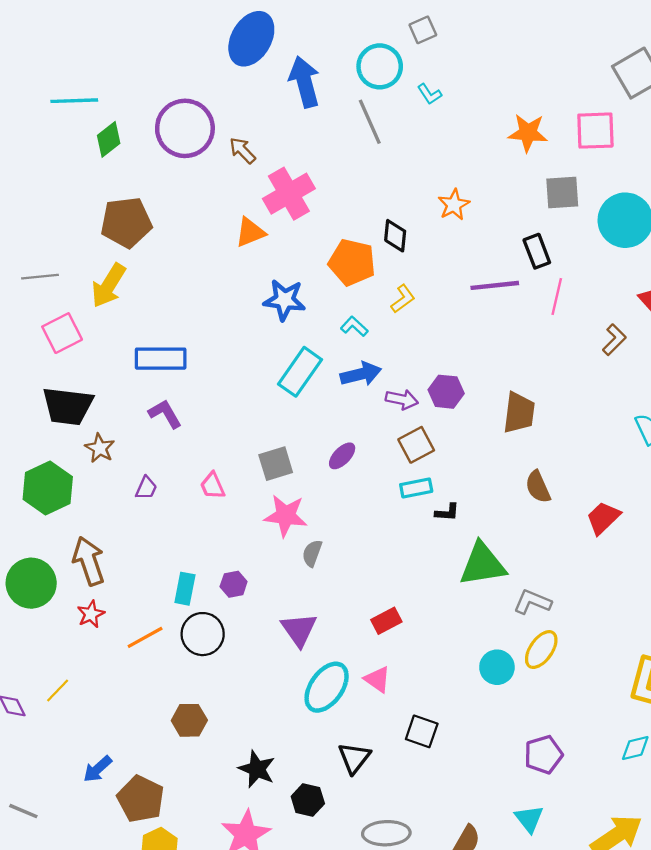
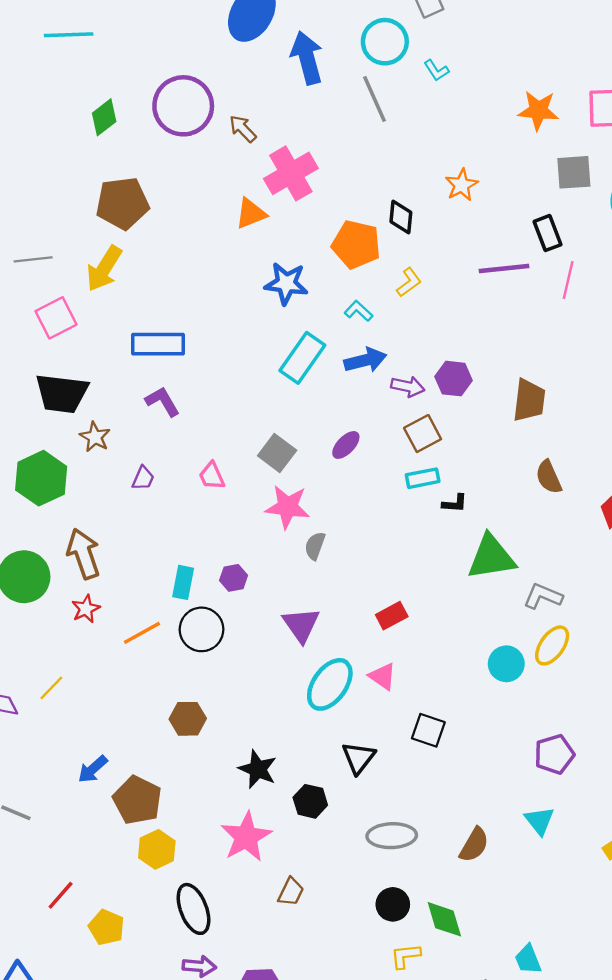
cyan line: (74, 101) -> (69, 35), moved
gray square: (276, 464) -> (277, 453), turned -36

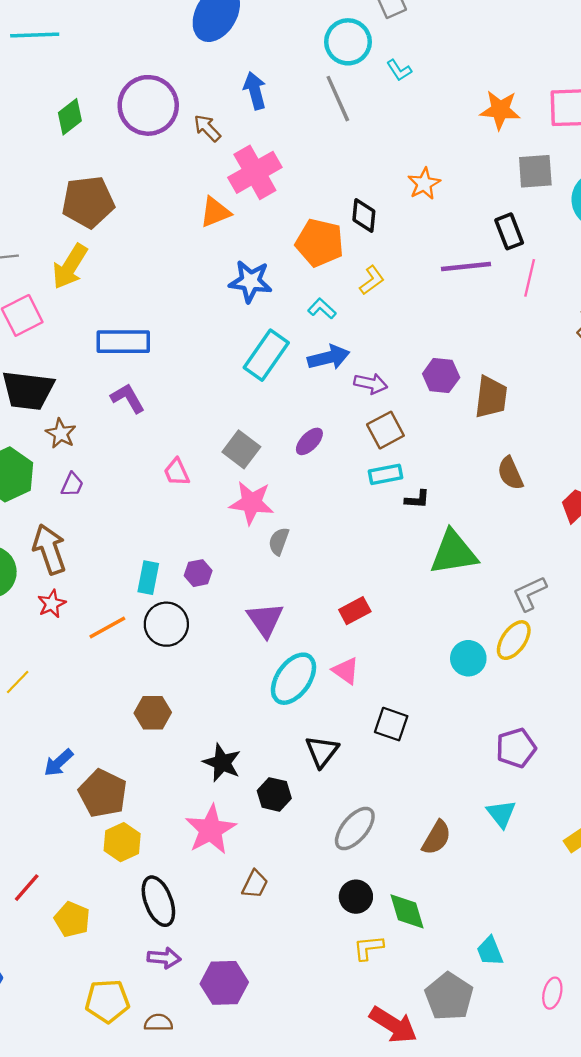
blue arrow: (307, 58) -> (255, 91), moved, size x0.7
purple hexagon: (454, 379) -> (441, 376), moved
purple trapezoid: (143, 478) -> (72, 485), moved
gray L-shape: (543, 596) -> (530, 594), moved, turned -48
gray ellipse: (392, 836) -> (355, 829), turned -48

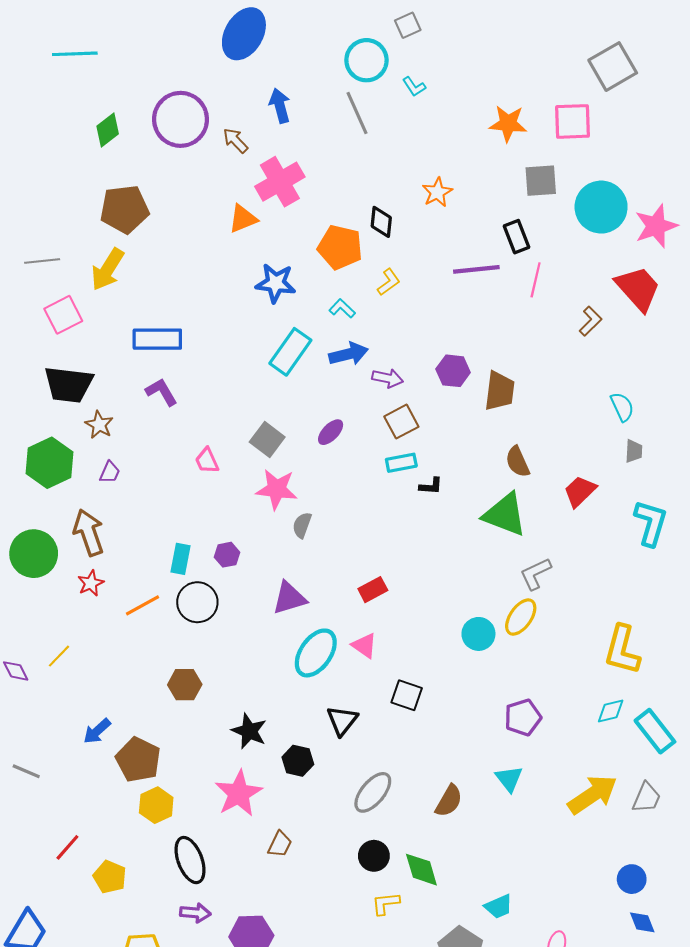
green triangle: (454, 553) -> (505, 515), moved, turned 30
purple triangle: (265, 620) -> (289, 598), turned 48
cyan trapezoid: (490, 951) -> (499, 907), turned -92

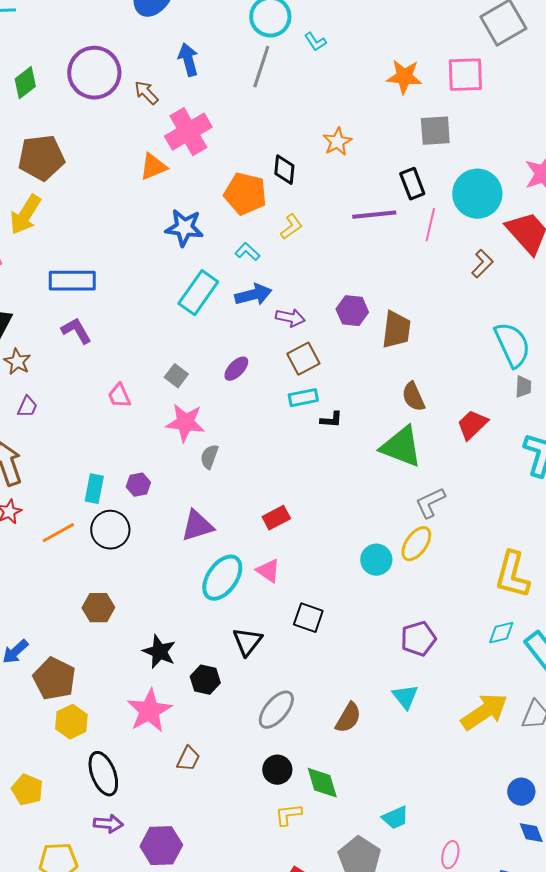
gray line: (357, 113) -> (261, 67), turned 42
cyan circle: (601, 207) -> (477, 194), moved
cyan semicircle: (622, 407) -> (512, 345), size x1.6
gray square: (267, 440) -> (176, 376), size x0.7

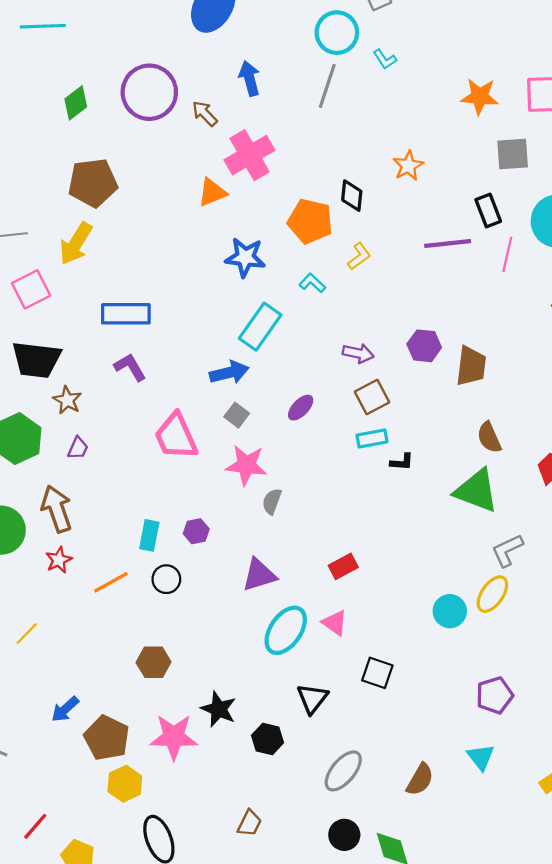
blue arrow: (253, 295) -> (229, 372), moved
pink trapezoid: (119, 396) -> (176, 436), size x1.8
black circle: (110, 530) -> (166, 579), size x0.7
pink star: (149, 711) -> (174, 737), moved, turned 30

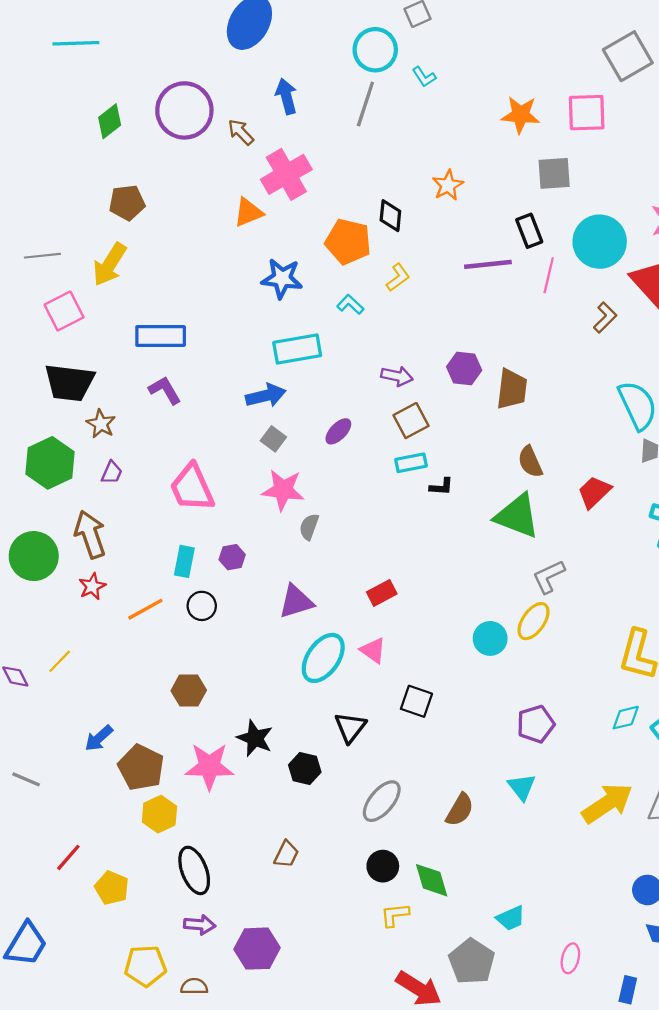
brown pentagon: (93, 183) -> (127, 203), size x0.7
cyan rectangle: (260, 327) -> (297, 349), turned 45
pink trapezoid: (176, 436) -> (192, 488), moved

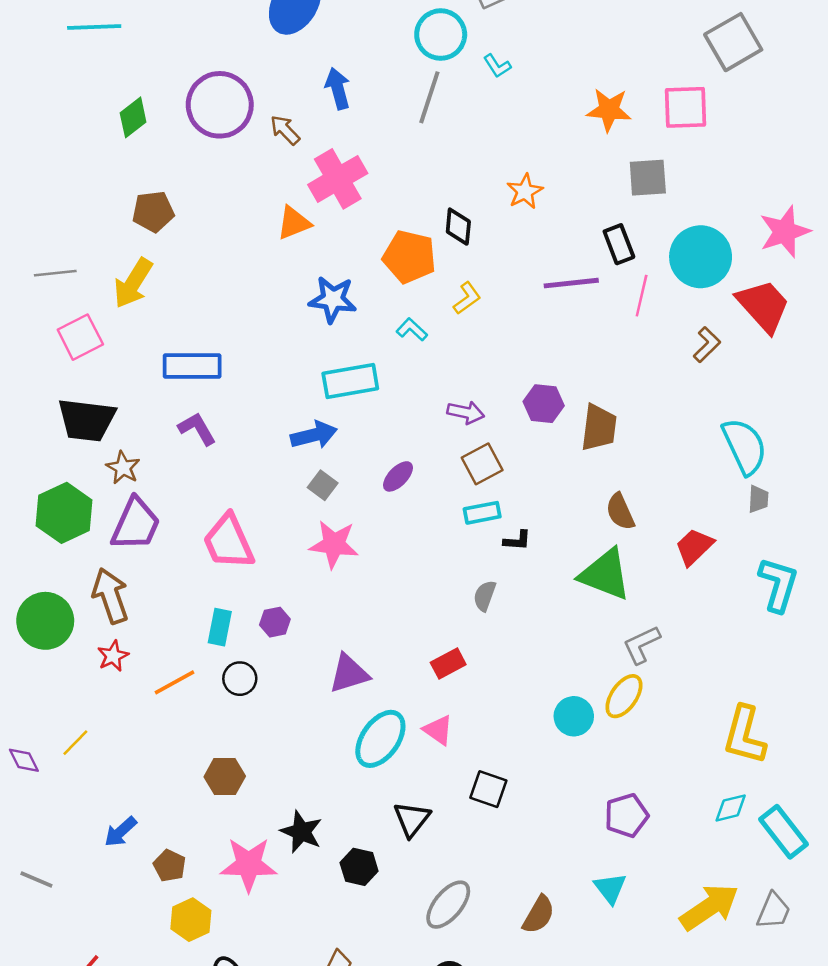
purple trapezoid: (112, 473) -> (136, 524), size x2.0
gray semicircle: (309, 527) -> (485, 596), moved
brown pentagon: (141, 767) -> (169, 866), size x0.6

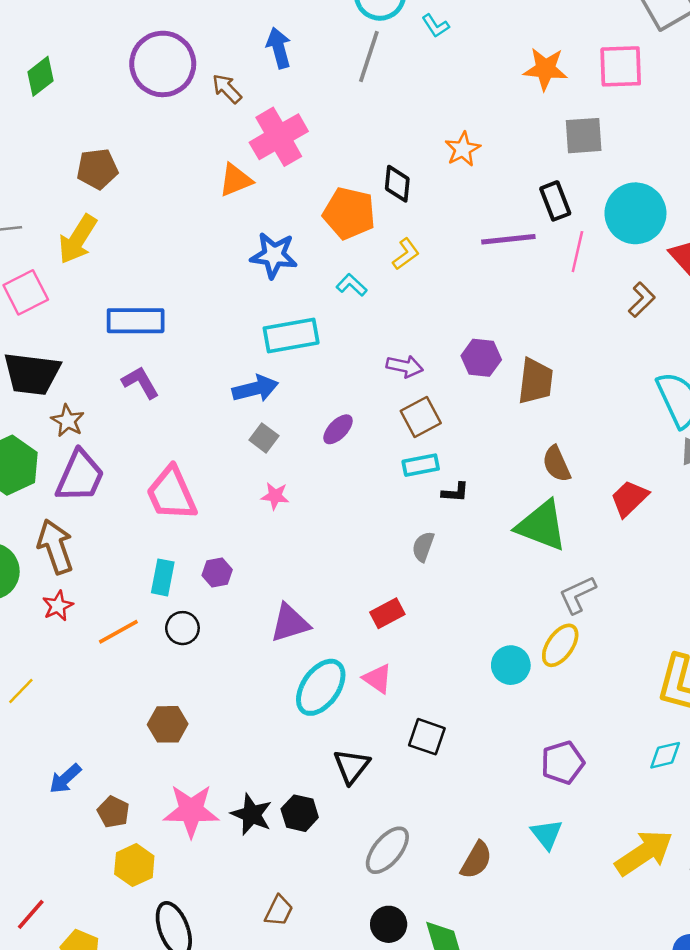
green diamond: (133, 117) -> (41, 76), moved
pink star: (334, 544) -> (275, 496), size x0.6
black star: (301, 832) -> (252, 814), moved

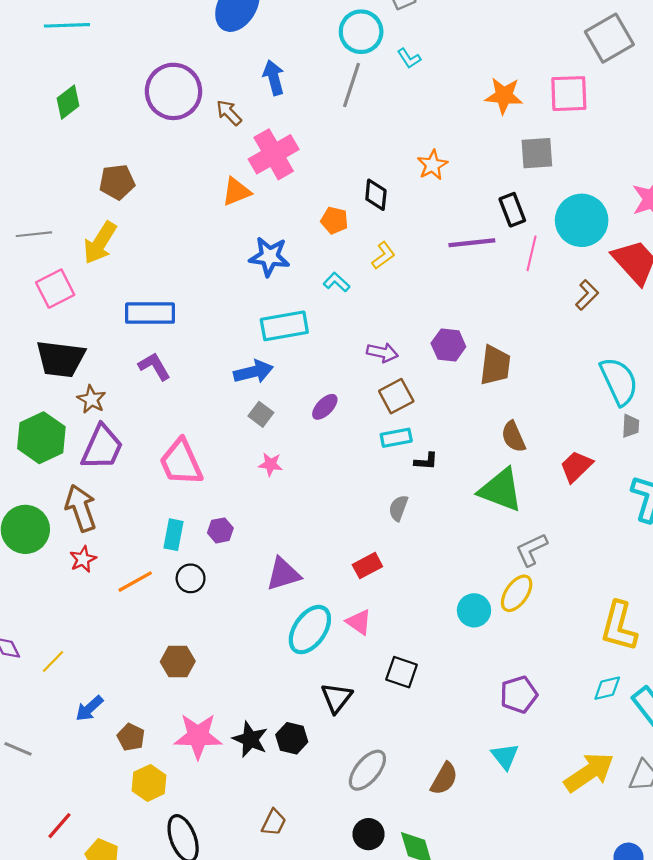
orange pentagon: (349, 213) -> (334, 220), size x0.6
yellow line: (21, 691) -> (53, 662), moved

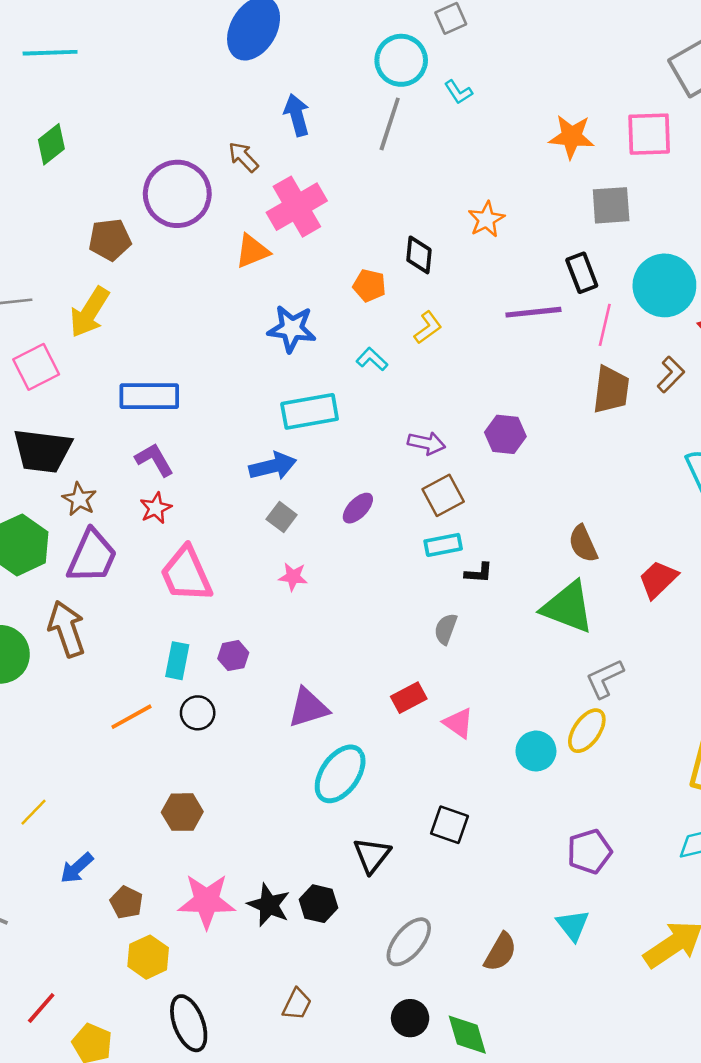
purple circle: (173, 91) -> (177, 194), moved
brown trapezoid: (495, 365) -> (611, 390), moved
red star: (83, 559) -> (156, 508), moved
pink triangle: (359, 622) -> (458, 723), moved

